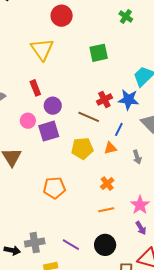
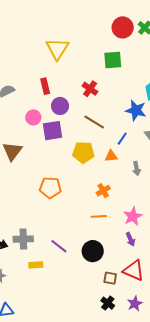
red circle: (62, 16) -> (123, 27), moved
red cross: (104, 99) -> (90, 89), moved, turned -35

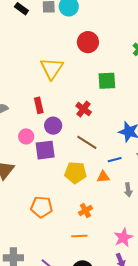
red circle: (123, 27) -> (88, 42), moved
blue line: (122, 139) -> (115, 160), turned 40
orange cross: (103, 191) -> (85, 210), moved
orange line: (99, 216) -> (79, 236), moved

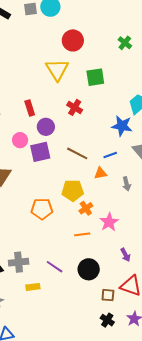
yellow triangle: (52, 68) -> (57, 70), moved
brown line: (87, 142) -> (77, 153), moved
yellow pentagon: (75, 173) -> (73, 190), moved
pink star: (123, 238) -> (109, 222), moved

